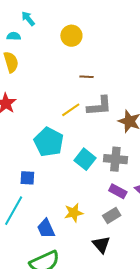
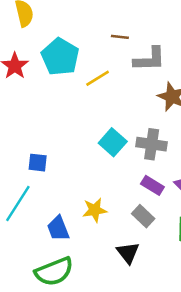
gray L-shape: (99, 106) -> (149, 59), moved
cyan pentagon: (49, 142) -> (60, 57), moved
gray rectangle: (112, 216) -> (143, 216), turned 72

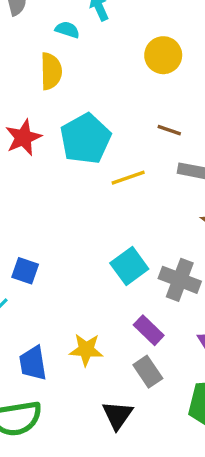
purple rectangle: (152, 185) -> (149, 330), moved

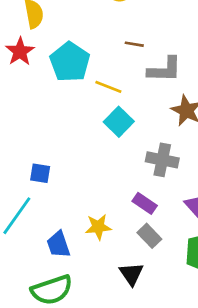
red star: (23, 138) -> (20, 52), moved
yellow line: (128, 178) -> (108, 87), turned 50
cyan square: (129, 266) -> (119, 122), moved

